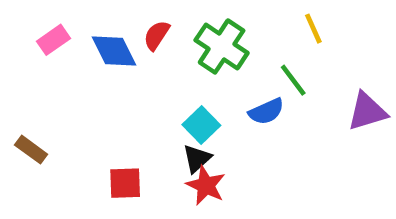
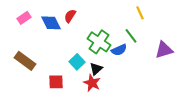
green cross: (222, 47) -> (99, 42), moved
cyan square: (201, 125) -> (77, 62), moved
brown rectangle: (31, 150) -> (25, 61), moved, size x1.5
black triangle: (197, 159) -> (96, 69), moved

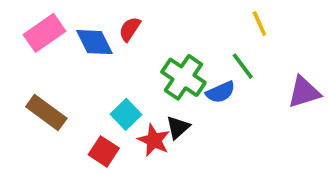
pink rectangle: (24, 18) -> (44, 33), size x1.5
cyan square: (77, 62) -> (126, 114), moved
red square: (56, 82) -> (104, 151), turned 35
red star: (92, 83) -> (154, 140), moved

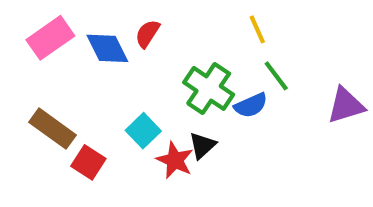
yellow line: (259, 24) -> (257, 29), moved
red square: (104, 151) -> (88, 162), moved

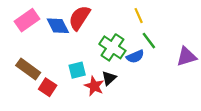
red semicircle: (147, 34) -> (79, 18), size x1.6
cyan square: (143, 131) -> (77, 70), turned 30

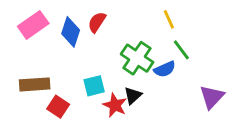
red semicircle: (79, 18) -> (97, 22), size x0.7
blue diamond: (58, 26) -> (71, 32), turned 45
purple triangle: (186, 57) -> (212, 97), moved, turned -30
brown rectangle: (28, 69) -> (35, 84), turned -40

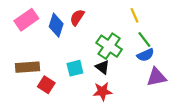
blue semicircle: (165, 69) -> (145, 55), moved
black triangle: (133, 96) -> (102, 67), moved, turned -40
purple triangle: (212, 97) -> (157, 77), moved, turned 35
red star: (115, 105) -> (102, 91), moved, turned -30

